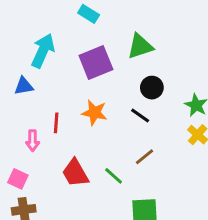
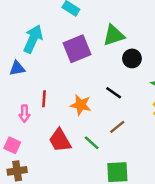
black circle: (152, 88) -> (132, 58), moved
orange star: (94, 113) -> (81, 105), moved

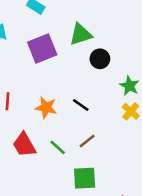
black line: (114, 93) -> (81, 105), moved
brown line: (117, 127) -> (87, 141), moved

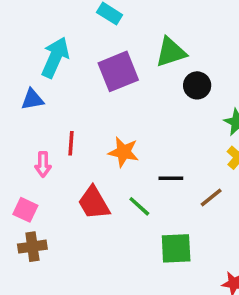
black line: (81, 105) -> (171, 178), moved, turned -36
brown line: (87, 141) -> (211, 198), moved

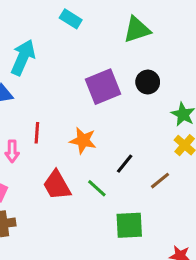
green triangle: (171, 52) -> (137, 30), moved
purple square: (118, 71) -> (103, 87), moved
black line: (171, 178) -> (125, 164), turned -50

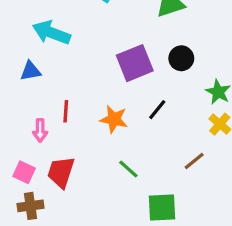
cyan arrow: (23, 57) -> (51, 33), turned -93
black line: (125, 164) -> (157, 110), moved
red trapezoid: (57, 185) -> (61, 172), moved, turned 48

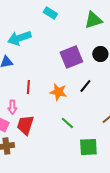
cyan arrow: (51, 33) -> (19, 38), turned -40
pink arrow: (40, 130) -> (12, 107), moved

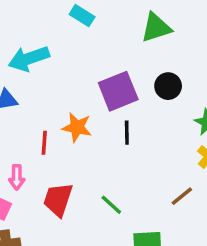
black line: (85, 86) -> (127, 133), moved, turned -40
orange star: (58, 92) -> (77, 127), moved
red trapezoid: (25, 125) -> (58, 200), moved

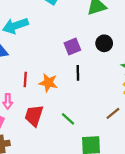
purple square: (118, 91) -> (72, 47), size x0.7
orange star: (77, 127) -> (48, 83), moved

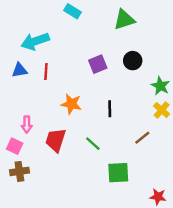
black line: (78, 73) -> (110, 109), moved
red line: (25, 79) -> (46, 71), moved

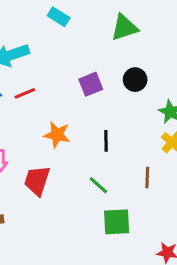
red line: (46, 71) -> (25, 93), turned 63
brown line: (142, 138) -> (147, 178), turned -49
green line: (93, 144) -> (98, 185), moved

